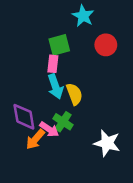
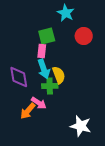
purple diamond: (24, 117) -> (19, 77), moved
green cross: (63, 122) -> (50, 86), moved, turned -35
white star: (107, 143) -> (81, 126), moved

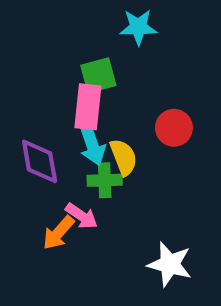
cyan star: (66, 13) -> (138, 27), turned -30
red circle: (84, 36) -> (174, 128), moved
pink rectangle: (42, 51) -> (88, 107), size x1.5

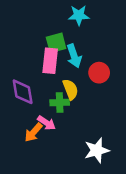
cyan arrow: (92, 145) -> (74, 56), moved
white star: (170, 264) -> (97, 150), turned -30

